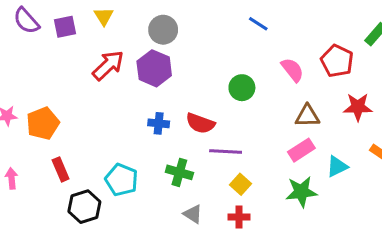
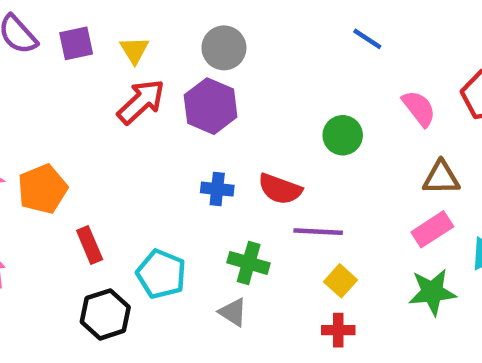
yellow triangle: (104, 16) -> (134, 50), moved
red rectangle: (61, 169) -> (90, 245), moved
gray triangle: (193, 214) -> (233, 312), moved

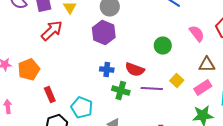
red arrow: (141, 102) -> (52, 30), moved
green cross: (249, 263) -> (121, 90), moved
yellow square: (340, 281) -> (177, 80), moved

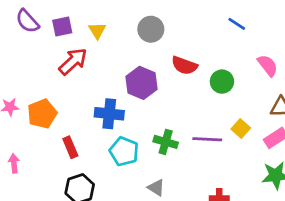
purple hexagon: (104, 32) -> (141, 83), moved
blue cross: (107, 70) -> (109, 114), moved, size x1.5
red semicircle: (135, 70) -> (184, 65), moved
cyan pentagon: (82, 108) -> (124, 151), moved

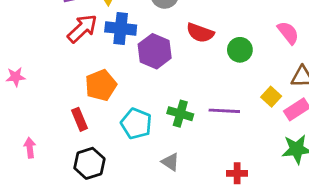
orange pentagon: (42, 114) -> (101, 85), moved
blue cross: (109, 114) -> (121, 28), moved
yellow square: (241, 129) -> (271, 97), moved
pink arrow: (14, 163) -> (30, 148), moved

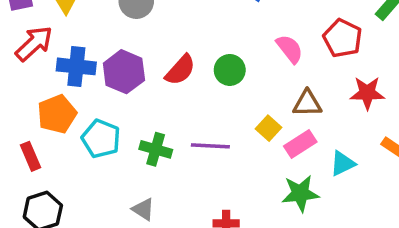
blue cross: (121, 28) -> (76, 66), moved
red semicircle: (200, 33) -> (180, 70), moved, turned -68
cyan pentagon: (136, 124) -> (101, 139), moved

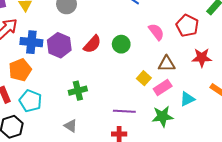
cyan pentagon: (101, 139) -> (30, 101), moved
purple line: (210, 146) -> (124, 111), moved
green cross: (156, 149) -> (78, 91), turned -30

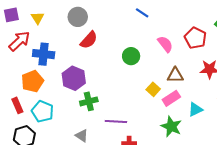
red semicircle: (92, 44) -> (89, 40), moved
purple hexagon: (59, 45) -> (74, 78), moved
purple line: (124, 111) -> (116, 121), moved
green star: (163, 116) -> (171, 127), turned 30

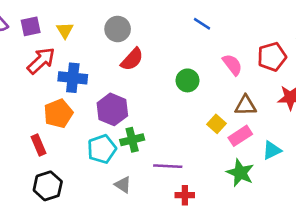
red pentagon: (195, 38) -> (272, 57), turned 30
cyan pentagon: (43, 111) -> (102, 149), moved, turned 30

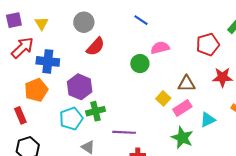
blue line: (202, 24) -> (141, 20), moved
pink semicircle: (232, 65) -> (160, 48), moved, turned -66

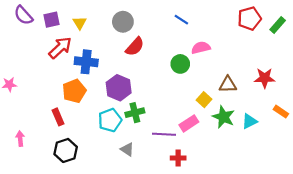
red pentagon: (208, 44) -> (249, 19), moved
pink rectangle: (182, 108) -> (189, 123), moved
green star: (182, 138) -> (224, 117), moved

